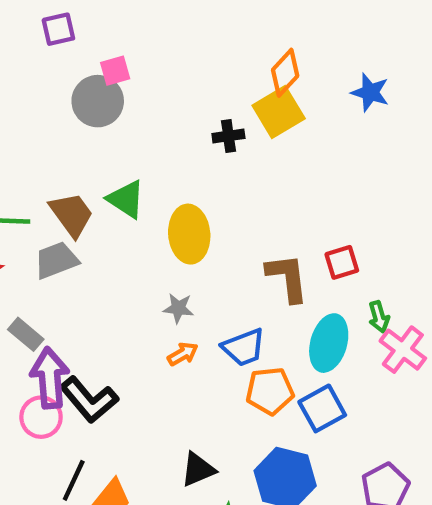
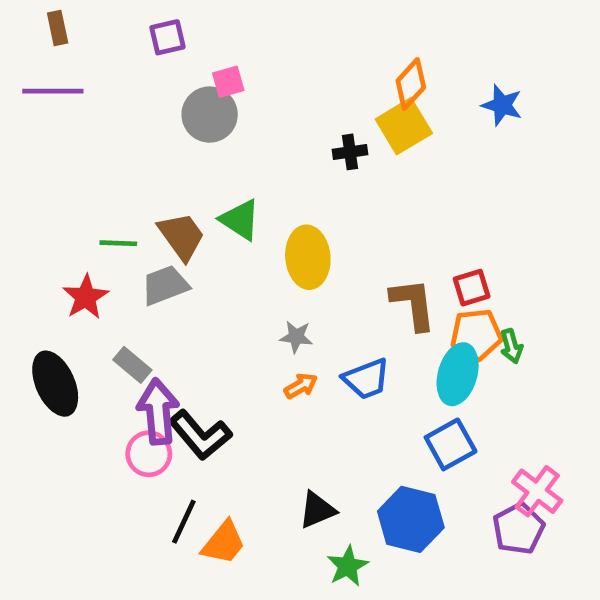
pink cross: (403, 350) -> (537, 491), moved
orange pentagon: (270, 391) -> (476, 334), moved

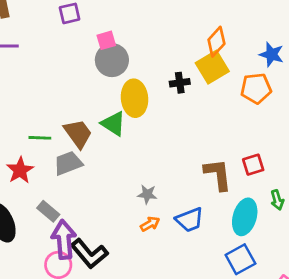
gray circle: (210, 115) -> (112, 60), moved
yellow ellipse: (308, 257) -> (134, 98), moved
orange pentagon: (476, 334) -> (256, 88), moved

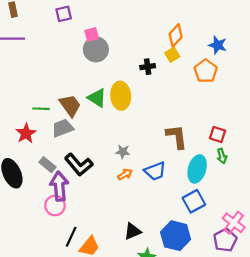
yellow square: (212, 67) -> (172, 55), size x0.6
orange pentagon: (256, 88) -> (206, 71), turned -30
yellow ellipse: (134, 98) -> (121, 96), moved
red square: (253, 165) -> (218, 134), moved, turned 35
black L-shape: (89, 254) -> (79, 165), moved

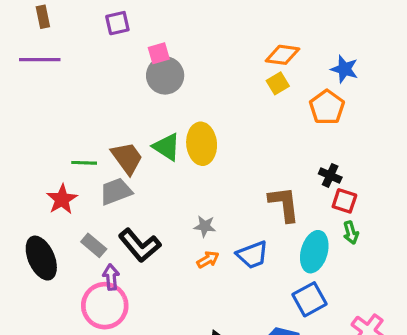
orange diamond: (176, 35) -> (283, 55), turned 55
black cross: (148, 67) -> (330, 175), moved, turned 32
purple arrow: (59, 186) -> (111, 277), size x0.6
pink circle: (55, 206) -> (105, 306), size x1.5

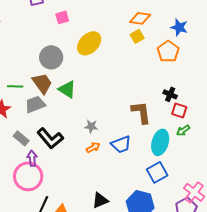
gray circle: (165, 75) -> (51, 57), moved
yellow ellipse: (202, 144) -> (89, 43), moved, turned 50
green triangle: (167, 147) -> (67, 89), moved
green arrow: (351, 233) -> (183, 130), turned 72

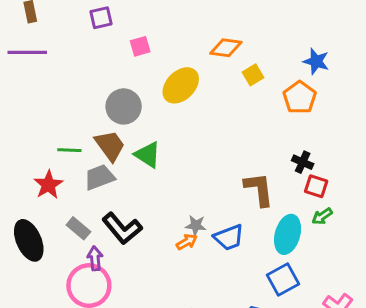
orange diamond: (140, 18) -> (226, 48), moved
gray star: (91, 126) -> (196, 225), moved

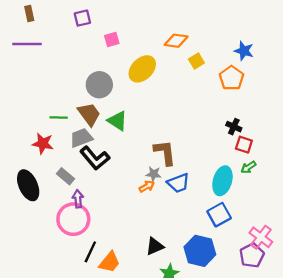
red star: (48, 185) -> (43, 143), turned -30
brown L-shape: (259, 189) -> (165, 153), moved
black L-shape: (122, 228) -> (95, 158), moved

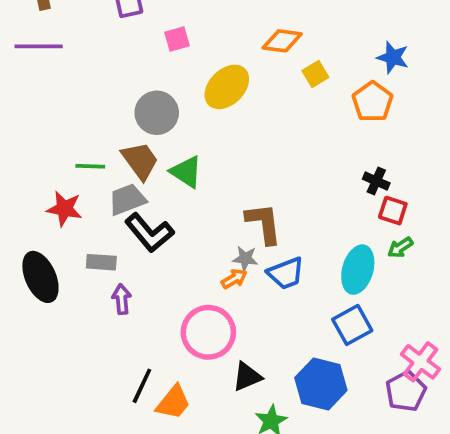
gray rectangle: (65, 176) -> (101, 262), turned -36
pink circle: (73, 219) -> (208, 332), moved

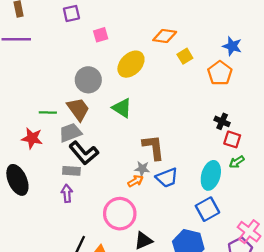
green triangle: (186, 172) -> (122, 108), moved
gray rectangle: (101, 262) -> (71, 171), moved

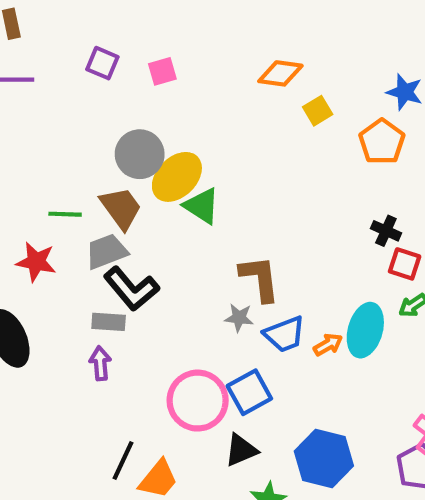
purple square: (71, 14) -> (102, 63), moved, turned 36
yellow ellipse: (131, 64) -> (177, 177), moved
orange arrow: (135, 181) -> (328, 345), moved
blue square: (207, 209) -> (249, 392), moved

